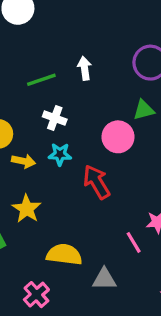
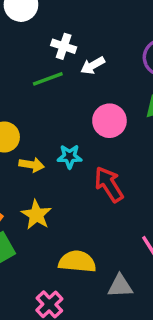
white arrow: (85, 68) -> (93, 65), turned -110
white cross: (55, 118) -> (64, 46), moved
pink circle: (118, 137) -> (109, 121), moved

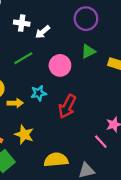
green line: (48, 79) -> (23, 58), moved
red arrow: (109, 184) -> (67, 106), turned -110

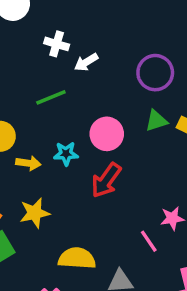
purple circle: (86, 19) -> (155, 73), moved
green triangle: (88, 51) -> (156, 121), moved
pink circle: (60, 65) -> (107, 134), moved
yellow star: (24, 135) -> (35, 213), turned 30

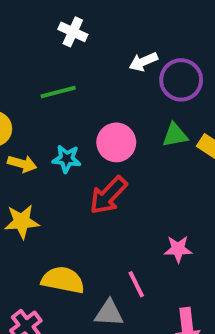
white arrow: (86, 62) -> (143, 62), moved
pink line: (149, 241) -> (136, 284), moved

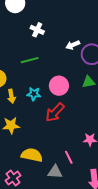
yellow arrow: (22, 164) -> (11, 96), turned 64

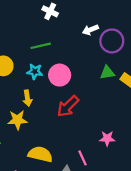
pink circle: (59, 86) -> (60, 75), moved
cyan star: (34, 94) -> (35, 72), moved
yellow arrow: (11, 96) -> (27, 98), moved

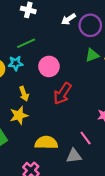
cyan star: (35, 72) -> (16, 63), moved

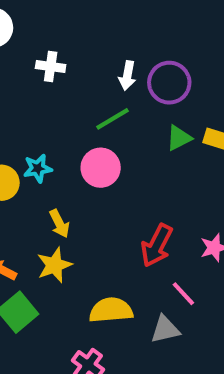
white arrow: (68, 19) -> (127, 76), turned -40
green line: (26, 43) -> (112, 119), moved
red arrow: (62, 93) -> (157, 245), moved

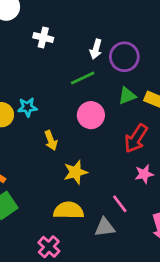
pink circle: (101, 168) -> (91, 115), moved
yellow arrow: (59, 224) -> (51, 140), moved
red arrow: (157, 245) -> (136, 138), moved
yellow star: (54, 265) -> (76, 172), moved

